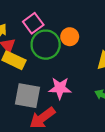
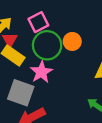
pink star: (60, 88) -> (41, 72), moved, turned 30

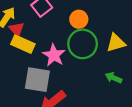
green circle: (47, 45) -> (83, 44), moved

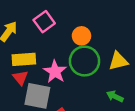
red triangle: (17, 29) -> (20, 78), moved
yellow rectangle: (23, 44) -> (24, 59), turned -30

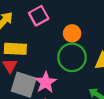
pink star: (55, 72) -> (46, 82), moved

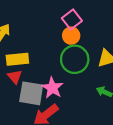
pink square: (39, 16) -> (72, 20), moved

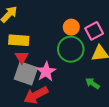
pink square: (72, 20) -> (94, 31), moved
red triangle: (15, 77) -> (22, 57), moved

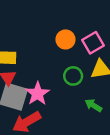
green circle: (71, 49) -> (73, 76), moved, size x0.6

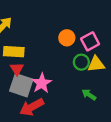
green circle: (73, 76) -> (81, 62), moved

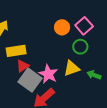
yellow triangle: (96, 64) -> (72, 68), moved
red triangle: (17, 69) -> (23, 66), turned 40
gray square: (21, 85) -> (30, 80), turned 30

